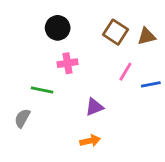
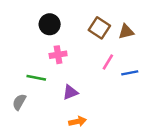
purple triangle: (94, 107) -> (70, 92), moved

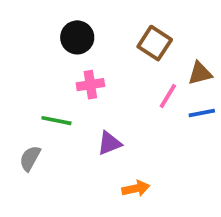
brown triangle: (126, 32) -> (200, 73), moved
orange arrow: (78, 121) -> (136, 188), moved

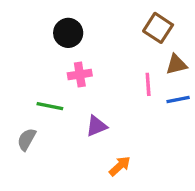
brown square: (155, 43) -> (158, 28), moved
pink line: (168, 96) -> (148, 84), turned -35
orange arrow: (136, 188) -> (120, 166), turned -30

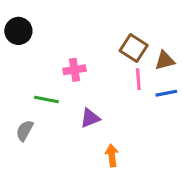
brown square: (158, 28) -> (134, 48), moved
black circle: (68, 33) -> (18, 31), moved
orange arrow: (120, 166) -> (112, 155), turned -55

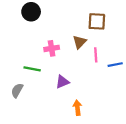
black circle: (18, 31) -> (31, 12), moved
brown square: (134, 48) -> (97, 21), moved, turned -30
brown triangle: (165, 60) -> (80, 42), moved, turned -32

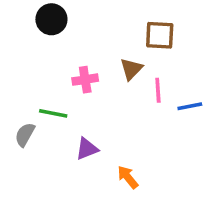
purple triangle: (62, 82) -> (87, 149), moved
gray semicircle: (17, 90) -> (25, 135), moved
orange arrow: (77, 108) -> (128, 177), turned -32

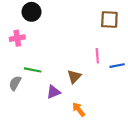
brown square: (160, 35) -> (109, 20), moved
brown triangle: (131, 69) -> (74, 77), moved
pink cross: (85, 80) -> (17, 38), moved

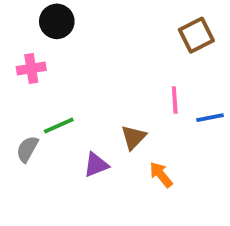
brown square: (109, 20) -> (196, 35), turned -30
green line: (33, 70) -> (59, 126), turned -35
orange arrow: (79, 109) -> (161, 175), moved

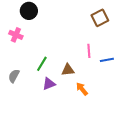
pink cross: (31, 69) -> (16, 35), turned 32
green line: (59, 126) -> (42, 64), moved, turned -35
brown triangle: (133, 137) -> (68, 70), turned 40

